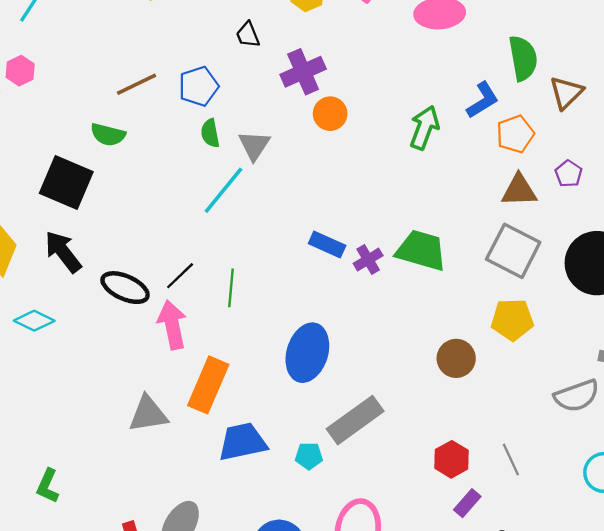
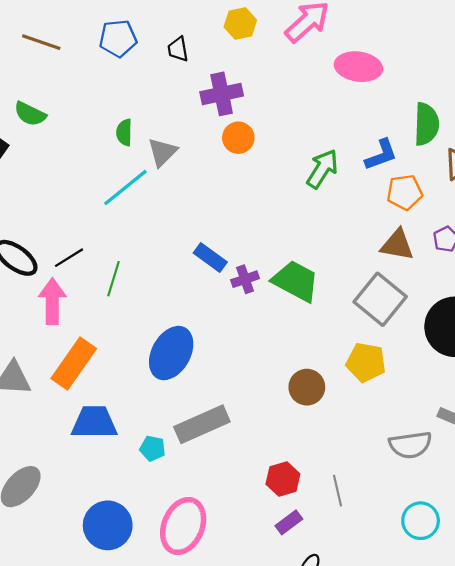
brown line: (136, 84) -> (41, 42), moved, turned 33
blue pentagon: (199, 86) -> (118, 38), moved

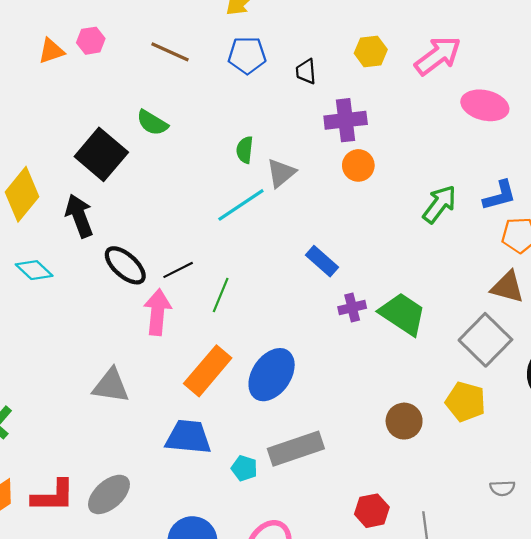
blue rectangle: (210, 257) -> (322, 261), moved
orange rectangle: (74, 363) -> (208, 371), moved
gray semicircle: (410, 445) -> (502, 488), size x0.6

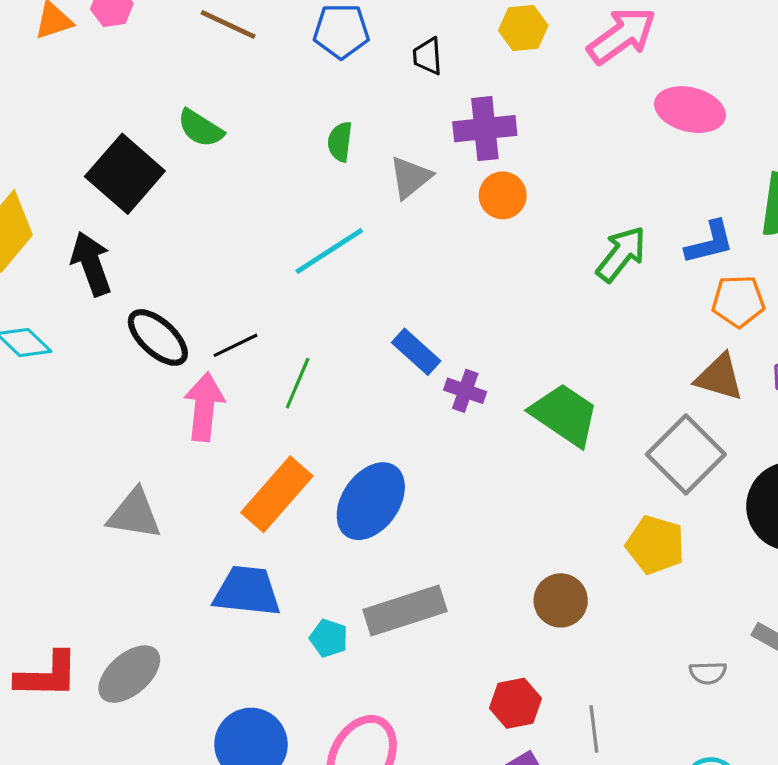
green semicircle: (245, 150) -> (340, 142), moved
gray triangle: (281, 173) -> (410, 177), moved
blue rectangle: (322, 261) -> (416, 352), moved
purple cross: (352, 308) -> (465, 391), moved, turned 32
brown circle: (404, 421) -> (561, 600), moved

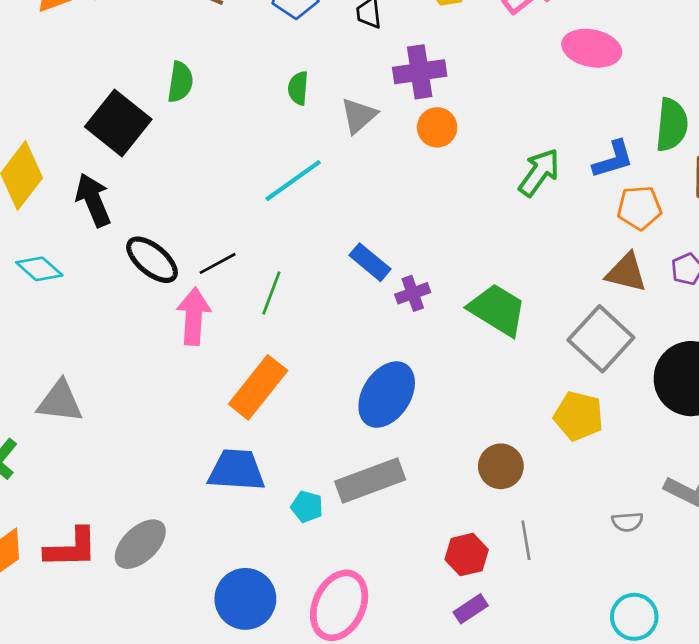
green semicircle: (201, 128) -> (180, 82), turned -111
purple cross: (465, 391) -> (413, 293), turned -36
blue ellipse: (371, 501) -> (387, 395), moved
gray triangle: (134, 514) -> (60, 402), moved
gray line: (594, 729) -> (526, 540), moved

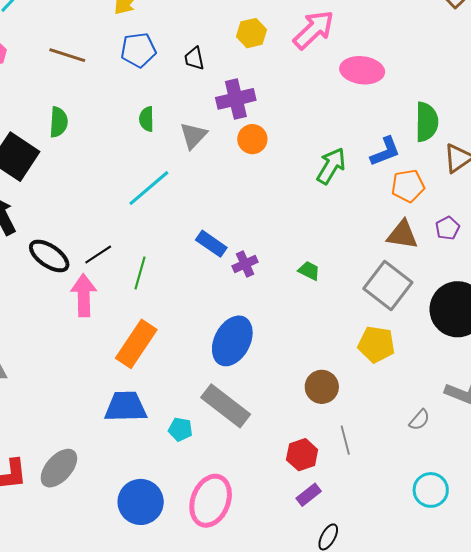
green trapezoid: (497, 310) -> (309, 271), size x0.5
gray rectangle: (370, 480) -> (226, 406), turned 63
gray semicircle: (627, 522) -> (419, 420), turned -40

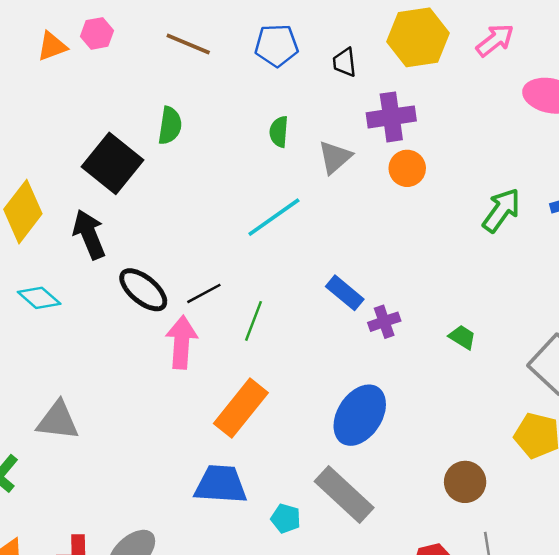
pink arrow: (314, 30) -> (495, 40), size x0.7
yellow hexagon: (252, 33) -> (418, 37), size x1.6

